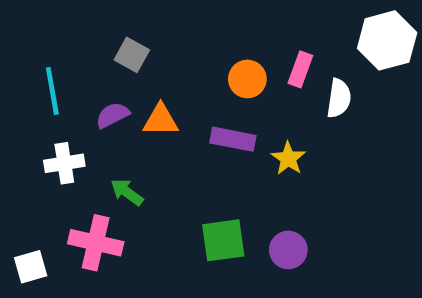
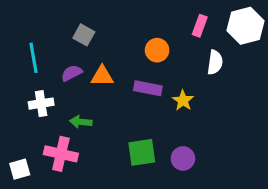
pink rectangle: (300, 69) -> (200, 26), moved
green arrow: (127, 192) -> (81, 122), turned -30

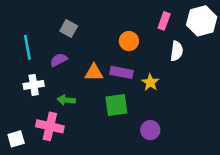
orange triangle: (102, 76) -> (94, 72), moved
green square: (142, 152) -> (116, 105), moved

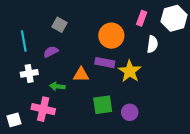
orange circle: (129, 41) -> (111, 36), size x1.5
orange triangle: (94, 72) -> (81, 74), moved
yellow star: (150, 82) -> (130, 71), size x1.5
green square: (116, 105) -> (103, 105), moved

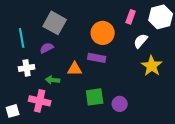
gray square: (59, 25) -> (55, 23), size x1.6
white semicircle: (152, 44) -> (141, 41), turned -147
yellow star: (130, 71) -> (152, 66), moved

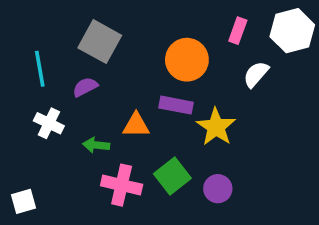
yellow star: (152, 66) -> (216, 127), moved
white cross: (27, 68) -> (49, 123), turned 35
green square: (95, 97) -> (172, 176), turned -30
pink cross: (40, 101) -> (122, 185), moved

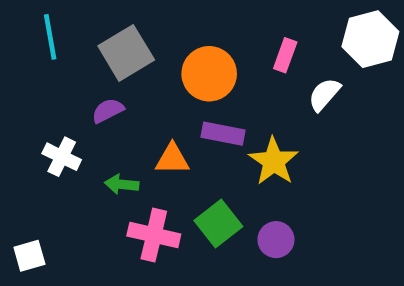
pink rectangle: (238, 31) -> (285, 55), moved
gray square: (100, 42) -> (126, 53), turned 30
orange circle: (187, 60) -> (209, 74), moved
cyan line: (40, 69) -> (50, 37), moved

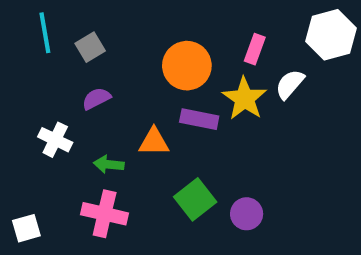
gray square: (126, 53) -> (90, 47), moved, size x0.6
yellow star: (274, 161) -> (244, 99), moved
pink cross: (154, 235) -> (105, 214), moved

